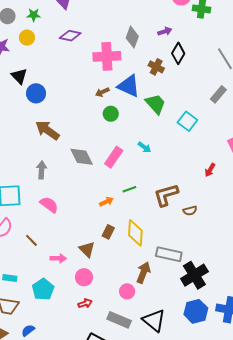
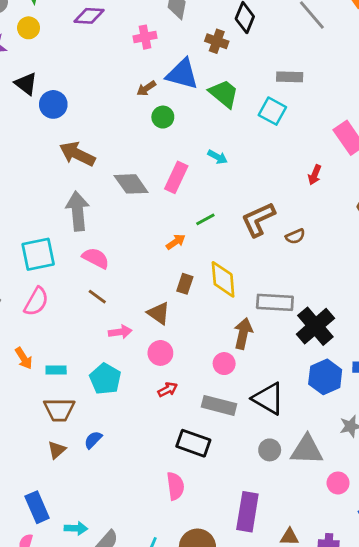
pink cross: (107, 56) -> (145, 37), size x0.6
gray rectangle: (218, 94) -> (290, 77), moved, turned 60
gray arrow: (42, 170) -> (78, 211), size x1.5
brown line: (31, 240) -> (97, 297), moved

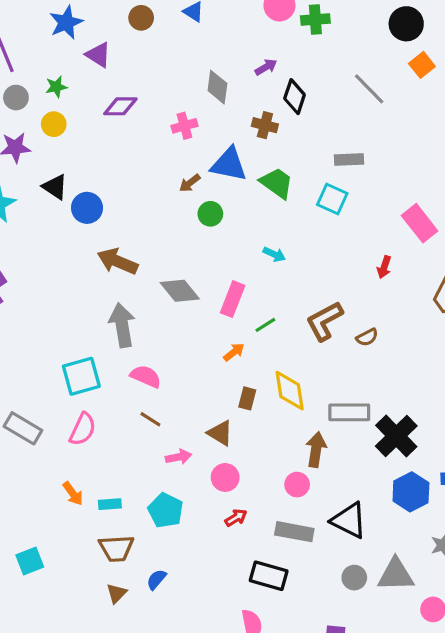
pink rectangle: (176, 177) -> (233, 299), moved

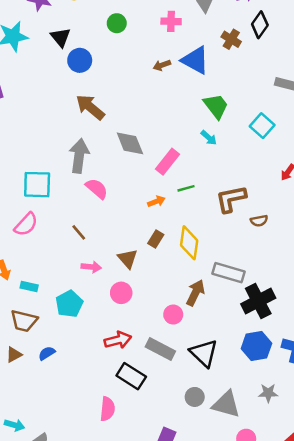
green trapezoid: (277, 183) -> (216, 106), moved
cyan square: (332, 199) -> (262, 126), moved
green circle: (210, 214) -> (117, 23), moved
pink semicircle: (146, 376) -> (97, 189), moved
red arrow: (236, 518) -> (118, 340), moved, size x1.5

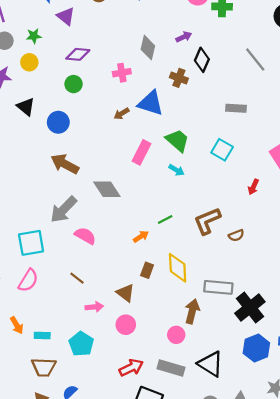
blue circle: (80, 60) -> (58, 122), moved
gray arrow: (79, 156) -> (64, 209), turned -132
pink rectangle: (167, 162) -> (142, 152), moved

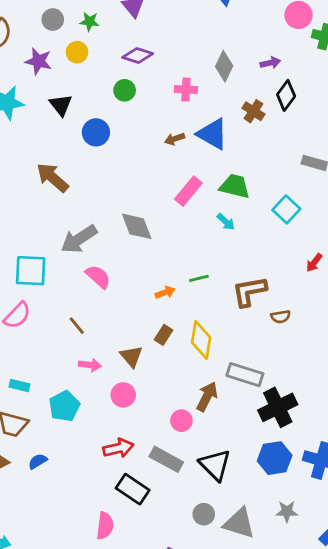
green trapezoid: (177, 141) -> (235, 186), turned -40
brown arrow: (65, 164) -> (53, 178), moved

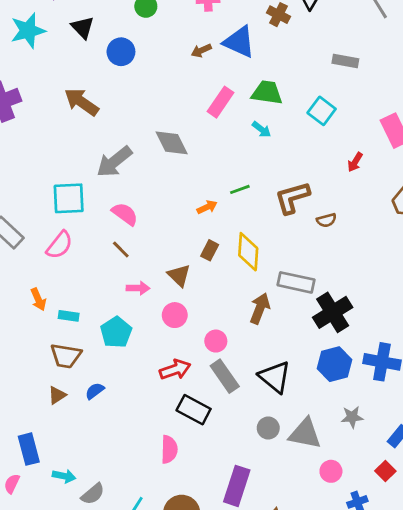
pink semicircle: (98, 277) -> (125, 214), moved
pink circle: (181, 421) -> (216, 341), moved
gray rectangle: (166, 459) -> (225, 376), turned 32

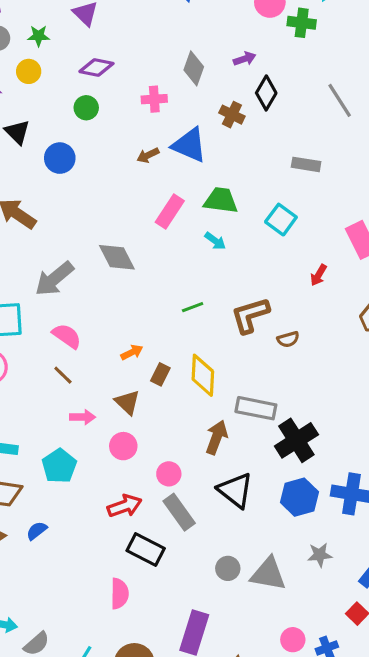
orange arrow: (207, 207) -> (132, 352), moved
black triangle: (275, 377) -> (235, 490), moved
pink circle: (331, 471) -> (293, 640), moved

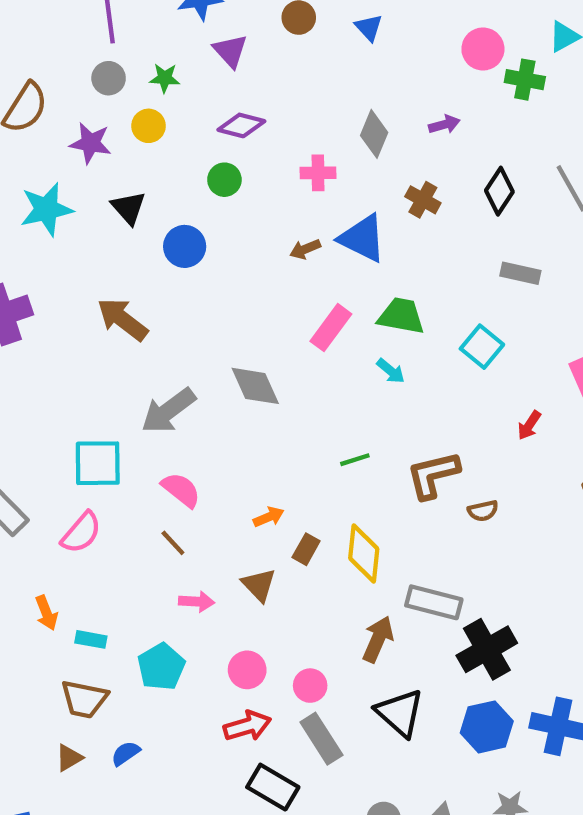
black diamond: (266, 93) -> (499, 191), moved
pink circle: (123, 446) -> (247, 670), moved

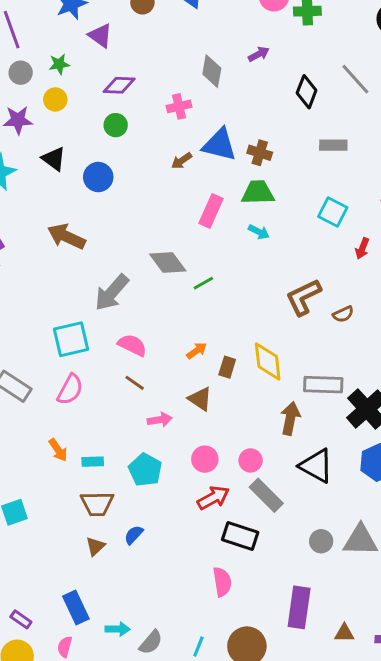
brown cross: (423, 200) -> (260, 153), moved
cyan square: (482, 347) -> (333, 212), moved
green line: (355, 460) -> (203, 283), moved

